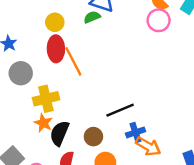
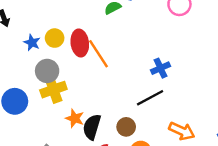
yellow circle: (55, 22) -> (55, 38), moved
yellow cross: (46, 99) -> (53, 90), moved
blue cross: (136, 132) -> (161, 68), moved

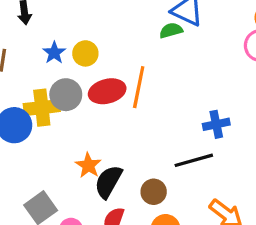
red ellipse: (80, 43) -> (107, 91), moved, turned 70
orange line: (98, 54) -> (139, 87), turned 32
yellow cross: (53, 90) -> (42, 108), moved

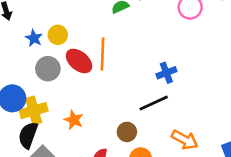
red ellipse: (107, 91) -> (79, 61), turned 64
yellow cross: (42, 108) -> (34, 111), moved
black semicircle: (108, 182) -> (28, 135), moved

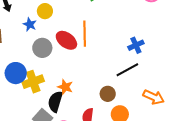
yellow circle: (58, 35) -> (45, 11), moved
black semicircle: (28, 135) -> (55, 102), moved

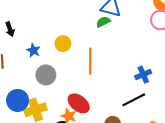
yellow circle: (45, 11) -> (63, 44), moved
red ellipse: (66, 40) -> (79, 103), moved

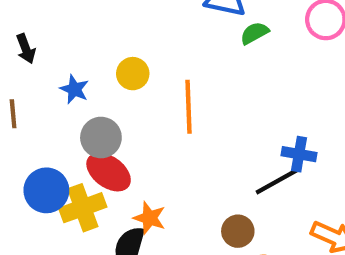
green semicircle: (103, 22) -> (254, 33), moved
blue cross: (143, 75) -> (299, 154), moved, turned 35
red ellipse: (79, 103) -> (109, 172), moved

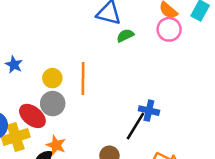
yellow circle: (133, 74) -> (52, 78), moved
gray circle: (101, 138) -> (53, 104), moved
black line: (278, 181) -> (135, 126), turned -32

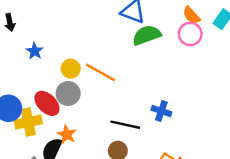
green semicircle: (125, 36) -> (147, 35), size x1.6
orange line: (83, 78) -> (101, 72), turned -68
black line: (135, 126) -> (125, 125), moved, turned 64

